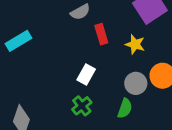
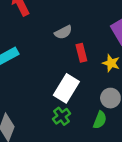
white rectangle: (86, 75) -> (66, 88), size x1.5

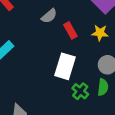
green cross: (61, 116) -> (80, 91), moved

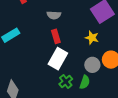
gray semicircle: (49, 16) -> (54, 15), turned 32
red rectangle: (70, 30) -> (56, 36), moved

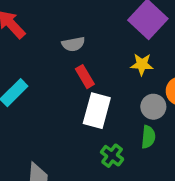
green cross: (66, 81) -> (112, 156), moved

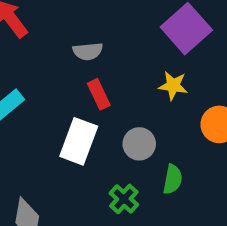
gray circle: (153, 107) -> (139, 144), moved
white rectangle: (97, 111) -> (79, 141), moved

